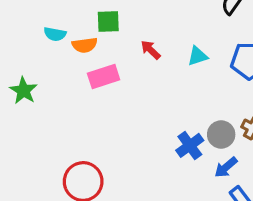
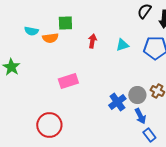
red arrow: (151, 50) -> (92, 41), turned 56
pink rectangle: (104, 76) -> (68, 81), moved
blue arrow: (226, 167) -> (140, 116), turned -77

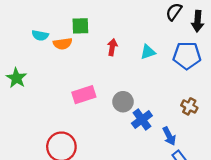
gray circle: (137, 95) -> (123, 102), moved

